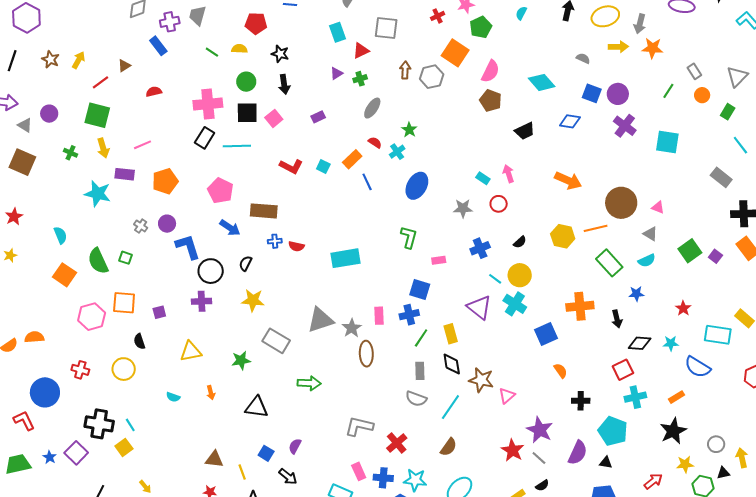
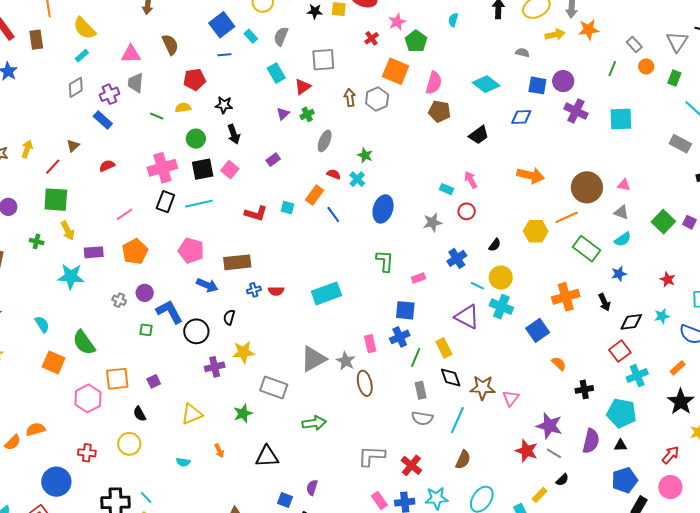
pink line: (143, 145) -> (124, 214), moved
green square: (125, 258) -> (146, 330), moved
purple cross: (202, 301) -> (215, 367), moved

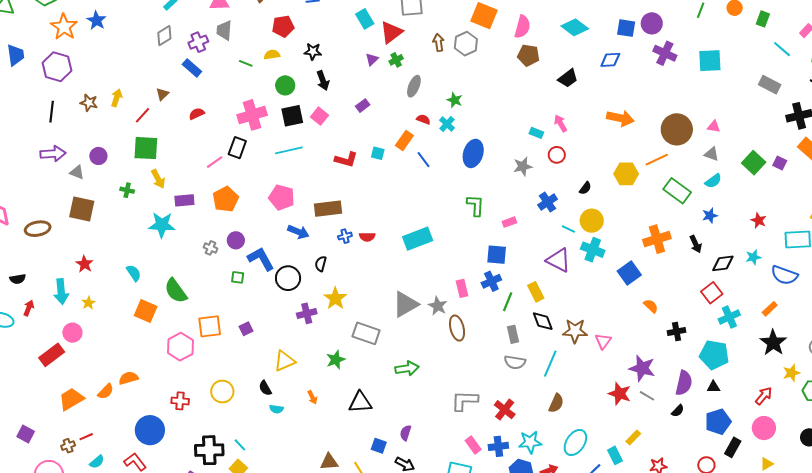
red triangle: (303, 87) -> (391, 32), size x1.4
black rectangle: (165, 202) -> (237, 148), moved
yellow star: (243, 352) -> (335, 298), turned -30
black semicircle: (140, 414) -> (265, 388), moved
black semicircle: (562, 480) -> (678, 411), moved

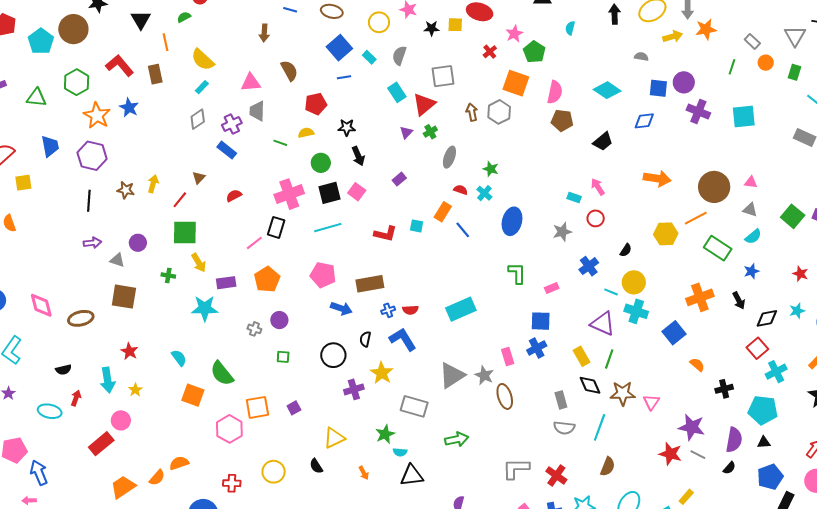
purple arrow: (53, 154) -> (92, 243), size x0.7
blue L-shape: (261, 259) -> (403, 339), moved
green line: (508, 302) -> (609, 359), moved
cyan semicircle: (276, 409) -> (400, 452), moved

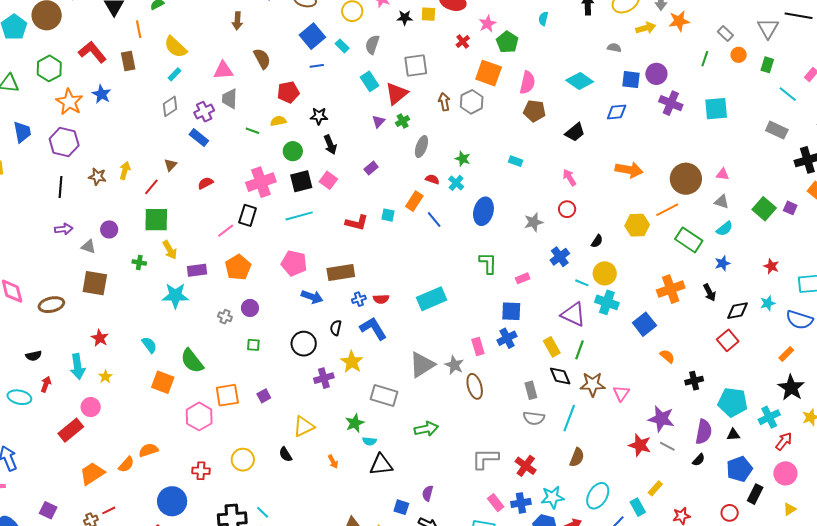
cyan rectangle: (574, 197) -> (516, 161), moved
cyan cross: (776, 372) -> (769, 417), moved

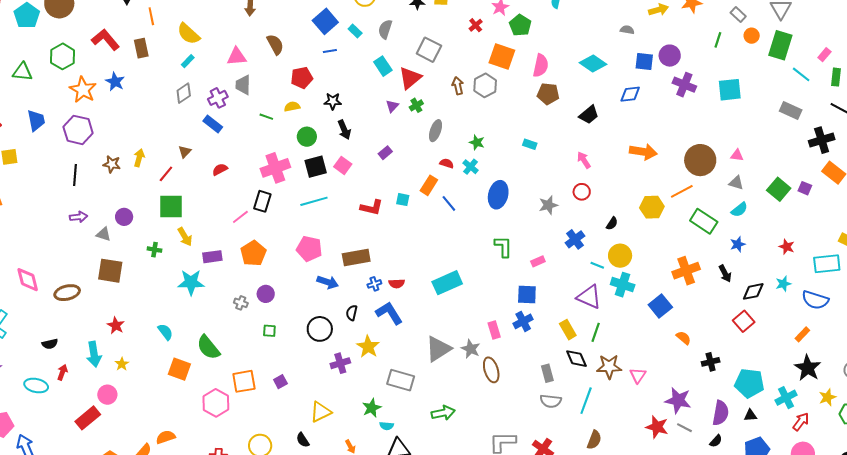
green rectangle: (767, 65) -> (780, 45), size x1.8
gray square: (416, 66) -> (429, 50), turned 35

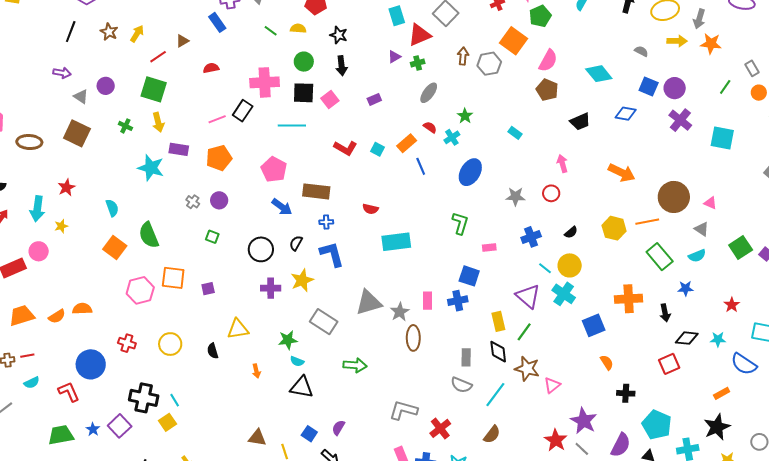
red semicircle: (397, 284) -> (370, 209), moved

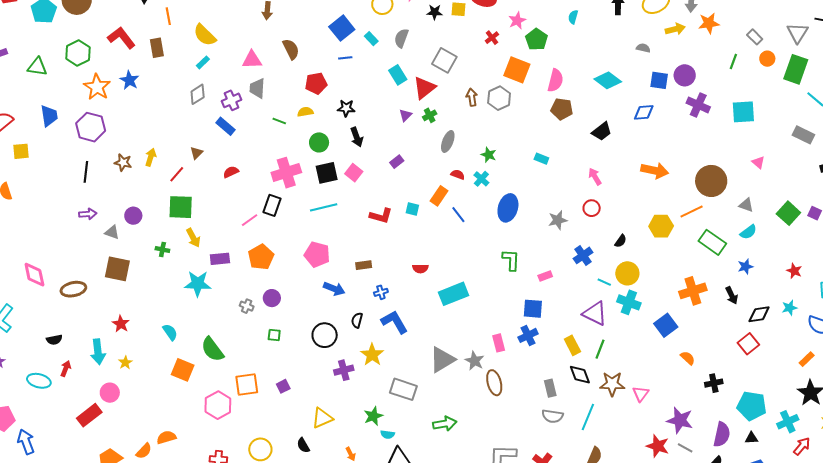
brown rectangle: (316, 191) -> (364, 265), size x0.6
pink triangle: (710, 203) -> (758, 162), moved, turned 32

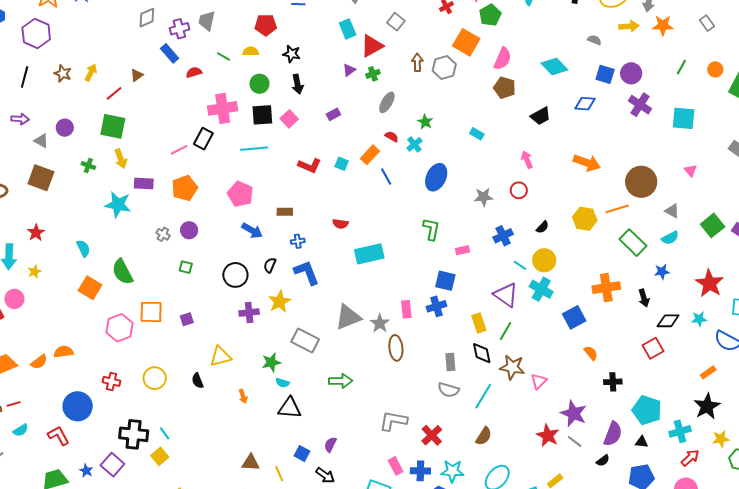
gray rectangle: (755, 37) -> (707, 23), moved
gray square: (444, 60) -> (396, 22), size x0.7
red semicircle: (231, 172) -> (194, 72), moved
red star: (794, 271) -> (709, 283), size x1.8

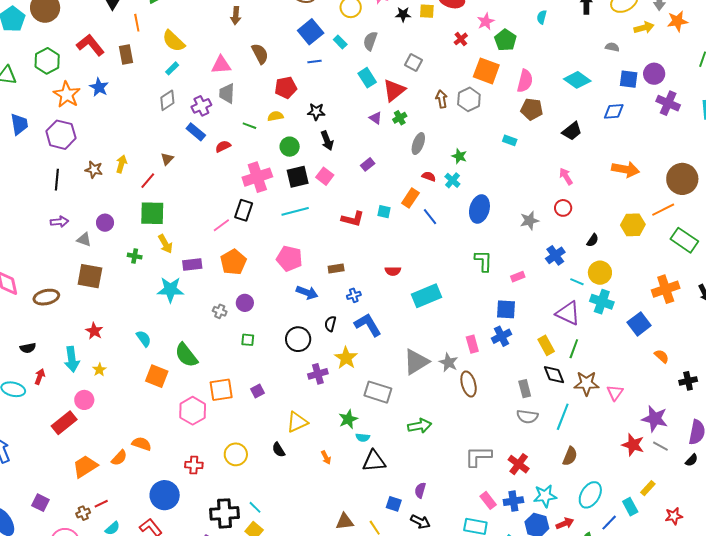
purple triangle: (349, 70) -> (376, 118), turned -40
cyan rectangle: (477, 134) -> (510, 140), moved
orange semicircle: (64, 352) -> (142, 444), turned 36

